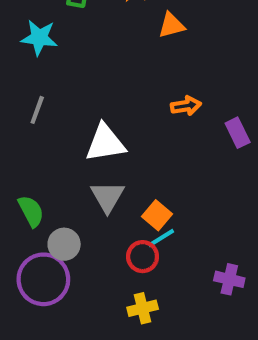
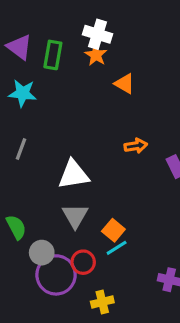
orange triangle: (171, 25) -> (125, 84), turned 45
red circle: (143, 257) -> (83, 262), moved
purple circle: (43, 279) -> (56, 275), moved

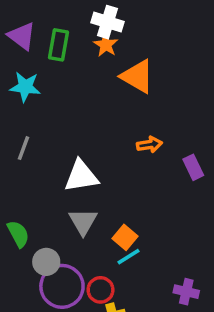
orange triangle: (125, 84) -> (137, 76), size x1.5
red circle: (83, 262) -> (101, 290), moved

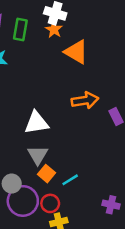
orange arrow: (150, 145) -> (85, 100), size x1.5
orange square: (125, 237) -> (46, 174), moved

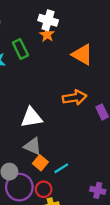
green rectangle: (20, 30) -> (20, 49), moved, turned -36
orange triangle: (76, 52) -> (82, 55), moved
gray triangle: (38, 155) -> (33, 146), turned -36

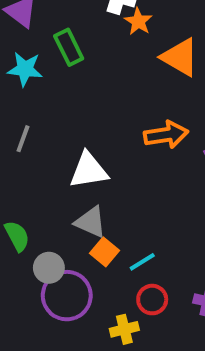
orange star: (47, 35) -> (138, 21), moved
red circle: (44, 189) -> (152, 300), moved

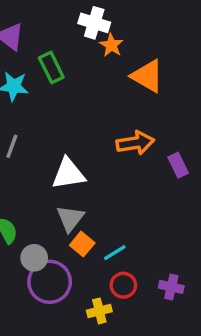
gray triangle: (91, 222) -> (70, 218), turned 44

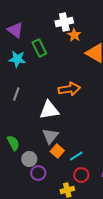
white cross: (94, 23) -> (64, 22), turned -30
orange arrow: (135, 143) -> (69, 89), moved
purple circle: (50, 282) -> (38, 173), size x0.6

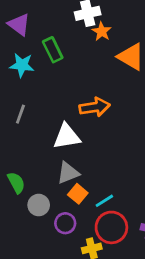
gray triangle: (50, 136) -> (68, 173), turned 30
purple circle: (38, 173) -> (65, 223), moved
red circle: (81, 175) -> (111, 227), size x1.5

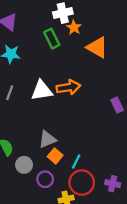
green rectangle: (53, 50) -> (52, 39), moved
white triangle: (67, 136) -> (42, 91), moved
cyan line: (104, 201) -> (76, 162), turned -32

